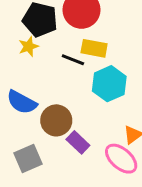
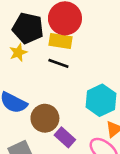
yellow rectangle: (94, 48) -> (60, 41), moved
cyan hexagon: (109, 84) -> (101, 100), moved

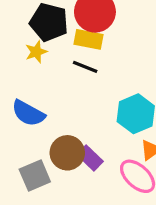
brown circle: (45, 118) -> (67, 153), moved

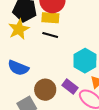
yellow star: (36, 52) -> (19, 29), size x1.5
purple rectangle: (90, 158) -> (70, 86), moved

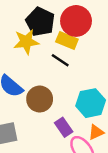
brown circle: (45, 90) -> (40, 99), moved

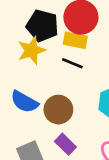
purple rectangle: (64, 127) -> (65, 144), moved

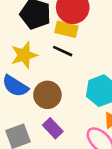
yellow star: (31, 50) -> (24, 55), moved

